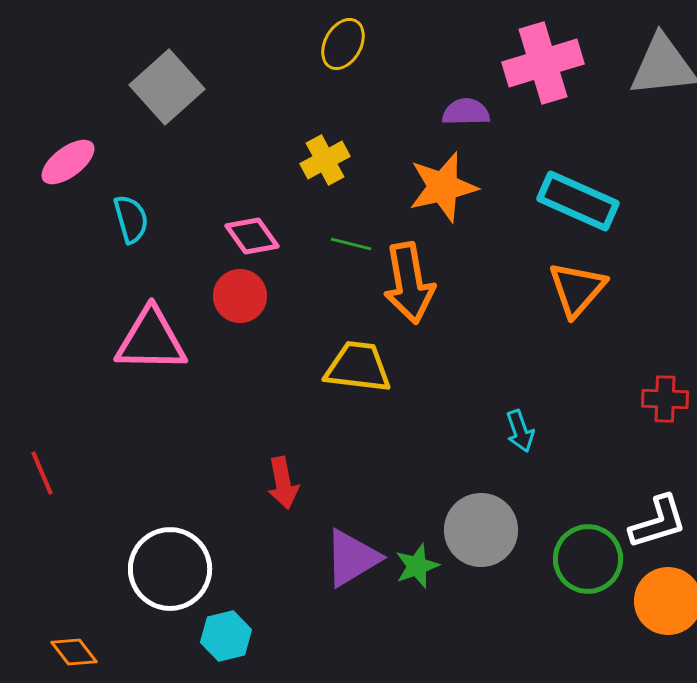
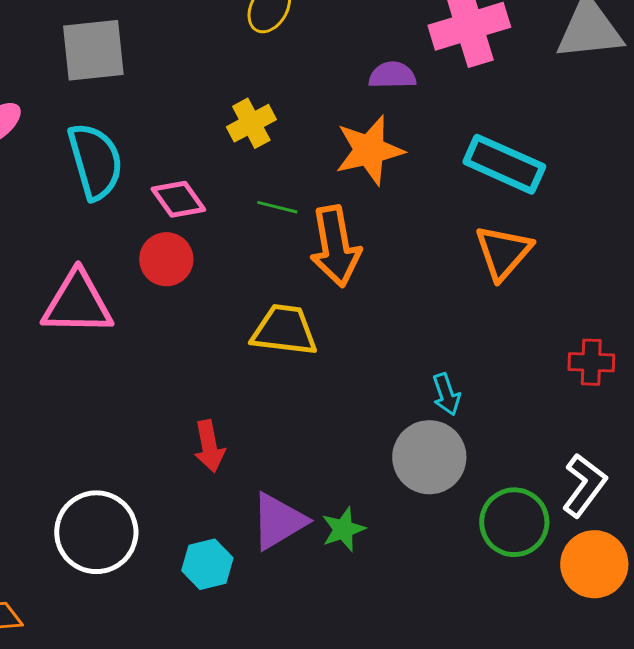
gray square: (167, 87) -> (93, 50), turned 36
cyan semicircle: (131, 219) -> (95, 161), moved, size x1.6
white L-shape: (658, 522) -> (584, 485), turned -36
gray circle: (481, 530) -> (429, 457), moved
cyan hexagon: (226, 636) -> (207, 564), moved

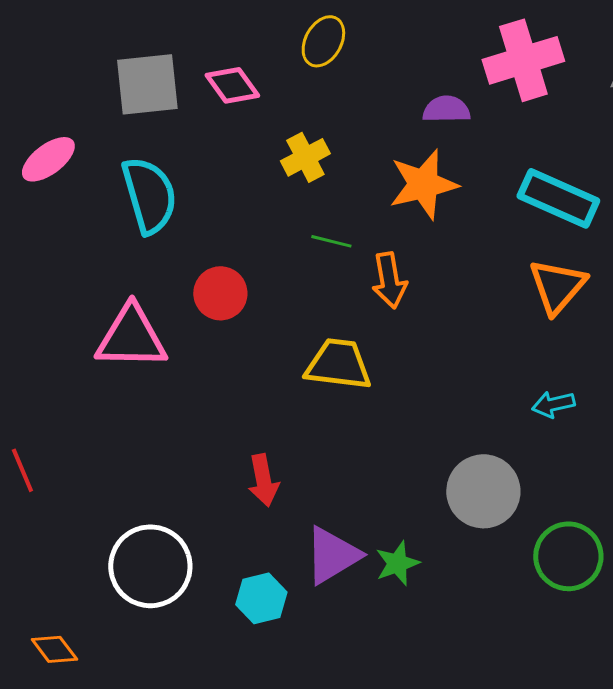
pink diamond: (178, 199) -> (232, 85), moved
orange arrow: (335, 246) -> (389, 280), size x0.7
cyan arrow: (446, 394) -> (553, 404), moved, turned 96

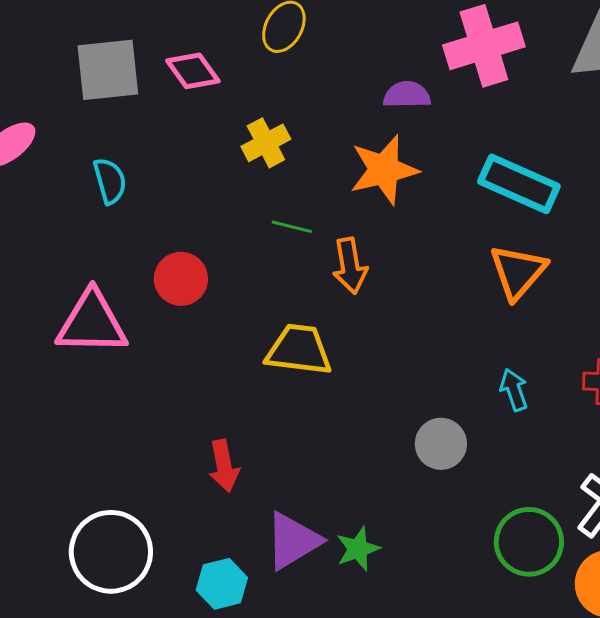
cyan semicircle: (149, 195) -> (110, 181), size x0.6
cyan arrow: (553, 404) -> (514, 390), turned 84
gray circle: (483, 491) -> (441, 444), moved, size x0.7

